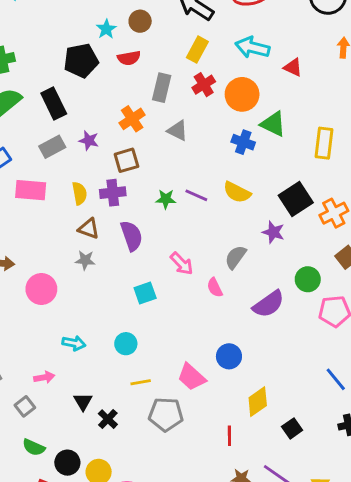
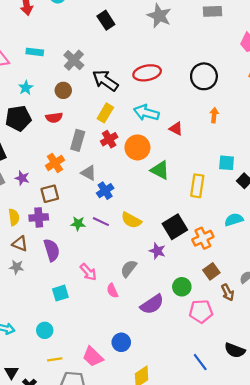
cyan star: (106, 29) -> (26, 88), moved
blue cross: (243, 142) -> (105, 191), moved, turned 35

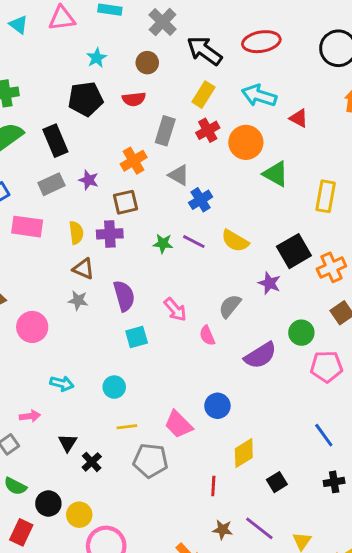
purple semicircle: (52, 250) -> (124, 296), moved

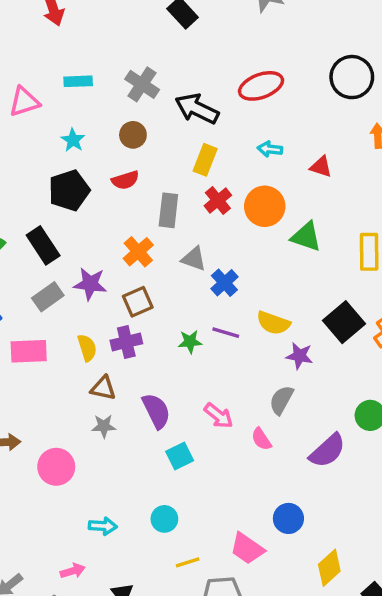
cyan arrow: (259, 96) -> (270, 149), size x0.6
purple star: (89, 180) -> (90, 284), size x1.4
purple star: (269, 283) -> (299, 356), moved

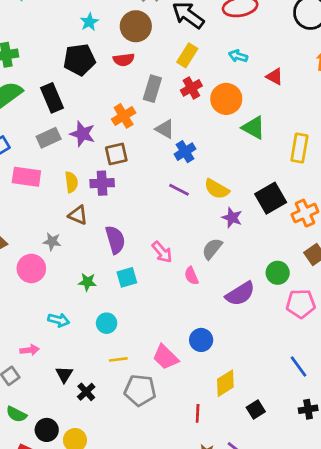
brown circle: (133, 135) -> (136, 26), size x1.5
green star: (190, 342) -> (87, 282), moved
gray star: (104, 426) -> (52, 241), moved

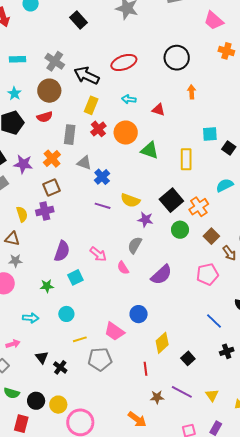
purple star: (83, 134) -> (23, 164), moved
brown triangle: (78, 215) -> (12, 239), moved
purple semicircle: (115, 240) -> (62, 251), turned 45
green circle: (278, 273) -> (180, 230), moved

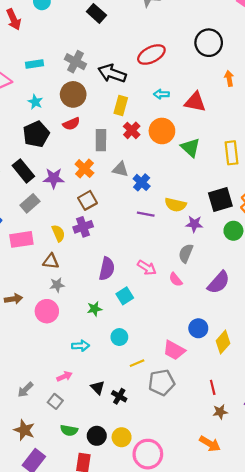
red triangle: (158, 110) -> (195, 102), size x1.5
green triangle: (150, 150) -> (190, 147), turned 30
black square: (171, 200) -> (220, 199), turned 30
yellow diamond: (162, 343) -> (223, 342), moved
brown star: (157, 397) -> (220, 412), moved

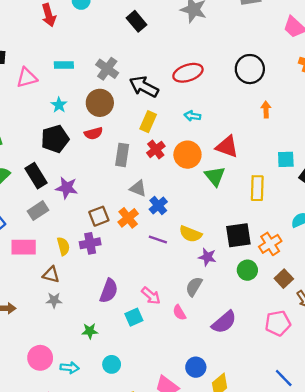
red triangle: (195, 102) -> (227, 147), moved
orange cross: (84, 169) -> (128, 218), moved
cyan square: (125, 296) -> (134, 317), moved
pink circle: (47, 311) -> (40, 358), moved

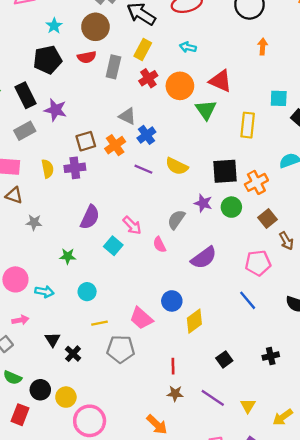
gray rectangle: (122, 155) -> (113, 67), moved
purple star: (207, 257) -> (203, 203), moved
brown triangle: (51, 275) -> (14, 195), moved
cyan square: (134, 317) -> (113, 246), turned -30
blue line: (284, 378) -> (248, 300), moved

